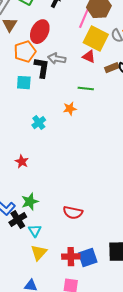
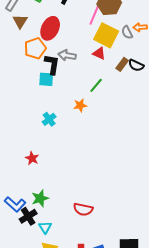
brown rectangle: (112, 68) -> (122, 64), turned -32
cyan square: (24, 83) -> (46, 79), moved
green line: (86, 89) -> (96, 85), turned -56

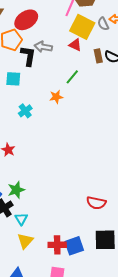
red ellipse: (50, 28) -> (26, 20), turned 30
brown rectangle: (122, 64) -> (98, 56), turned -48
cyan square: (46, 79) -> (13, 79), moved
red semicircle: (83, 209) -> (96, 203), moved

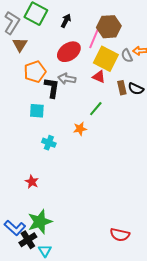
red ellipse: (26, 20) -> (69, 52), moved
cyan cross: (25, 111) -> (49, 143), turned -32
green star: (16, 190) -> (40, 222), size x1.4

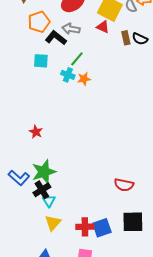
black L-shape: (52, 88) -> (56, 38), turned -60
green line: (96, 109) -> (77, 59), moved
cyan cross: (49, 143) -> (68, 75), moved
black cross: (28, 240) -> (42, 190), moved

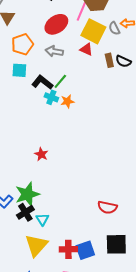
black L-shape: (56, 38) -> (42, 82), moved
cyan square: (41, 61) -> (19, 70), moved
red star: (36, 132) -> (41, 154), moved
cyan triangle: (49, 201) -> (42, 219), moved
yellow triangle: (53, 223) -> (36, 245), size x1.4

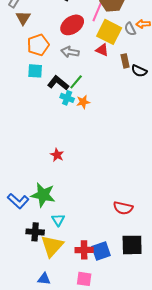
black semicircle: (123, 61) -> (139, 71), moved
green star: (27, 194) -> (43, 195), turned 30
black cross: (25, 212) -> (35, 232), moved, turned 36

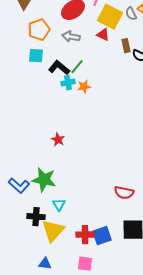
cyan cross: (67, 98) -> (68, 83), turned -32

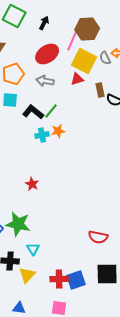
red triangle: (103, 35) -> (77, 79), turned -40
cyan cross: (68, 83) -> (42, 135), moved
yellow triangle: (53, 231) -> (27, 275), size x0.7

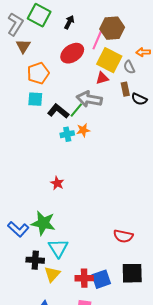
gray semicircle: (105, 58) -> (129, 67), moved
gray arrow: (45, 81) -> (89, 99), moved, size x1.4
cyan triangle: (33, 249) -> (58, 248), size x1.5

